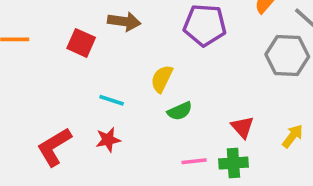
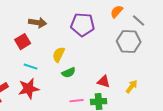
red square: (81, 43) -> (23, 42), moved, turned 35
red triangle: (242, 127) -> (104, 82), turned -32
red star: (108, 140) -> (29, 89), size x1.5

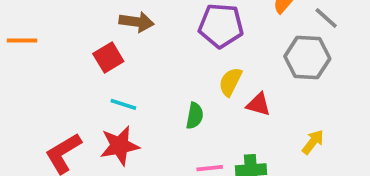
yellow semicircle: (59, 55) -> (230, 82), moved
green semicircle: (69, 73) -> (195, 116), turned -56
red triangle: (104, 82) -> (258, 104), moved

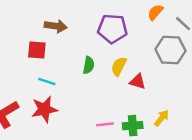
red square: (108, 57) -> (37, 50), turned 36
green semicircle: (195, 116) -> (89, 65), moved
yellow arrow: (313, 142) -> (162, 118), moved

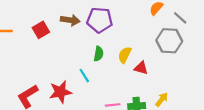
purple pentagon: (112, 29) -> (100, 20), moved
red square: (37, 50) -> (41, 30), moved, turned -35
cyan line: (47, 82) -> (84, 76), moved, turned 40

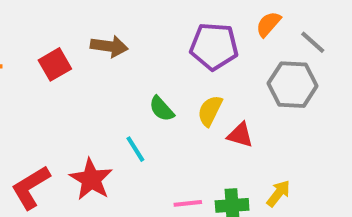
purple pentagon: (100, 20) -> (214, 46), moved
green semicircle: (99, 54) -> (162, 109), turned 128
red star: (60, 92) -> (91, 179), turned -30

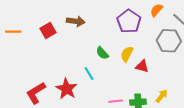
purple pentagon: (214, 46) -> (129, 21), turned 30

